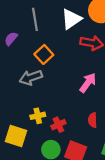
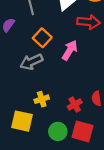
pink arrow: (88, 83) -> (70, 50), moved
red cross: (58, 125) -> (75, 104), moved

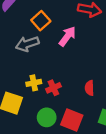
red cross: (75, 104) -> (53, 88), moved

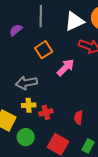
gray arrow: (27, 44) -> (26, 83), moved
green circle: (47, 117) -> (26, 137), moved

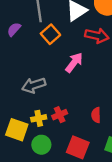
orange square: (44, 50) -> (50, 34), moved
yellow cross: (29, 105) -> (39, 118), moved

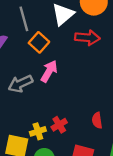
pink arrow: (74, 62) -> (49, 71), moved
gray arrow: (34, 85) -> (20, 84), moved

